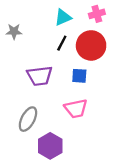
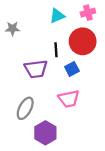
black line: (62, 43) -> (56, 50), moved, turned -32
blue square: (79, 76) -> (72, 69), turned -32

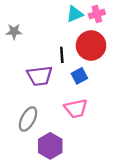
cyan triangle: (57, 16) -> (75, 14), moved

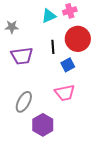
cyan triangle: (75, 14) -> (49, 16), moved
pink cross: (97, 14) -> (70, 11), moved
purple trapezoid: (40, 76) -> (22, 56), moved

